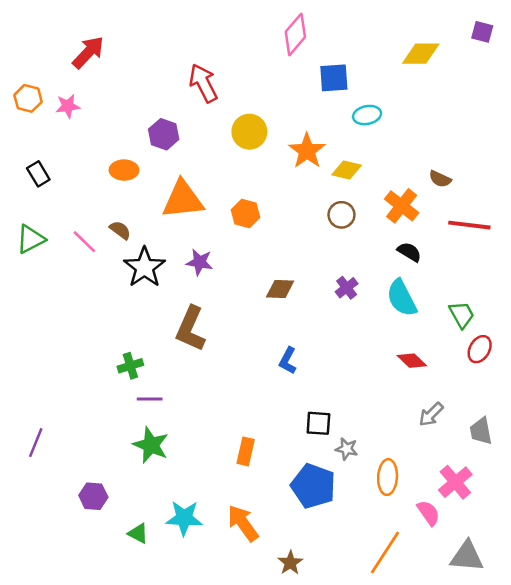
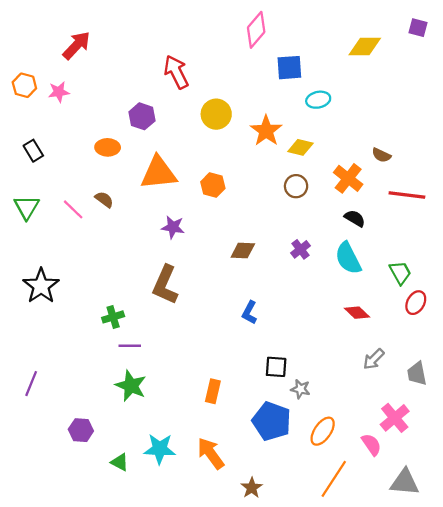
green triangle: (31, 239) -> (27, 207), turned -32
black star: (144, 267) -> (41, 286), moved
orange ellipse: (388, 477) -> (323, 431), moved, turned 32

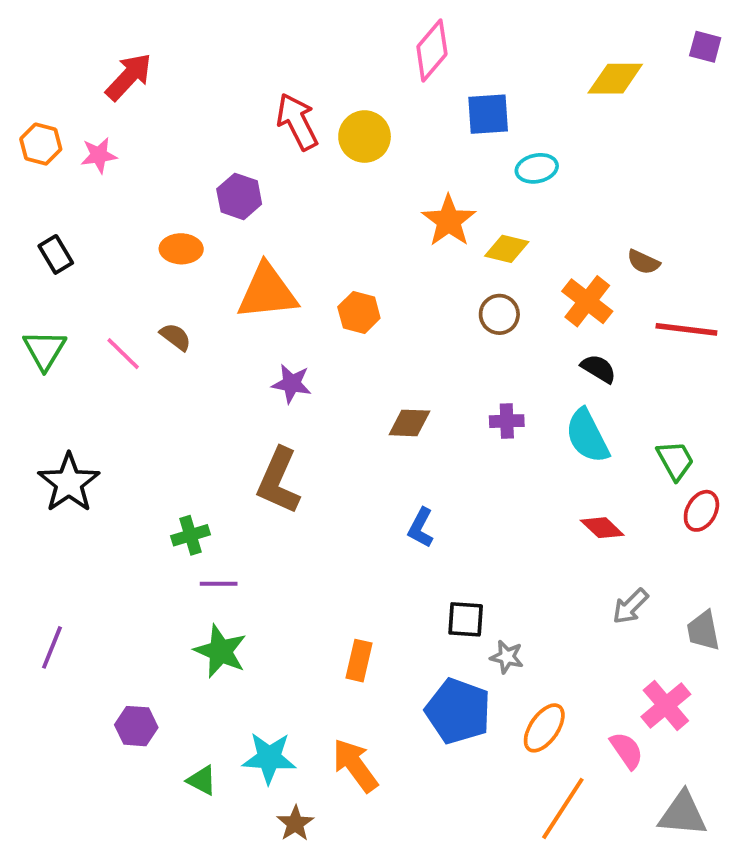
yellow circle: (216, 114) -> (365, 137), moved
purple cross: (300, 249) -> (507, 421), turned 36
brown star: (252, 488) -> (295, 823), moved

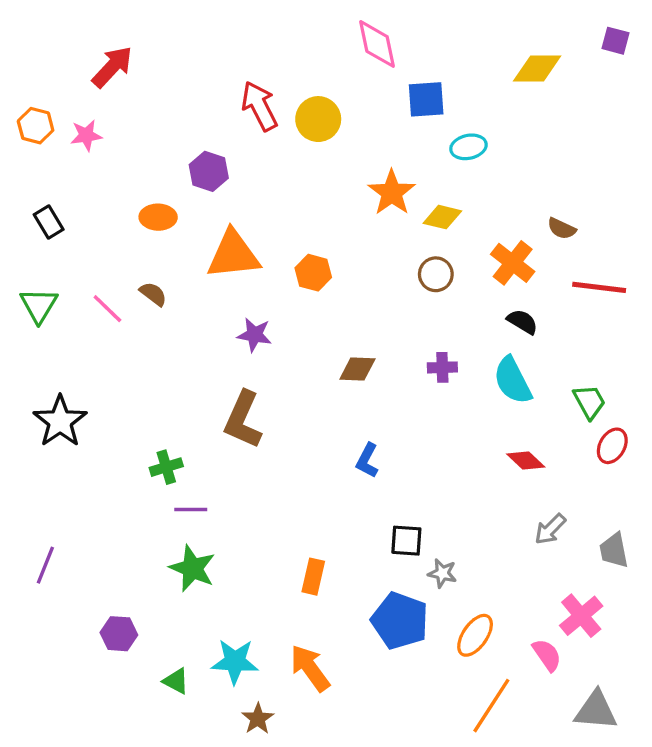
pink diamond: (432, 50) -> (377, 44), turned -52

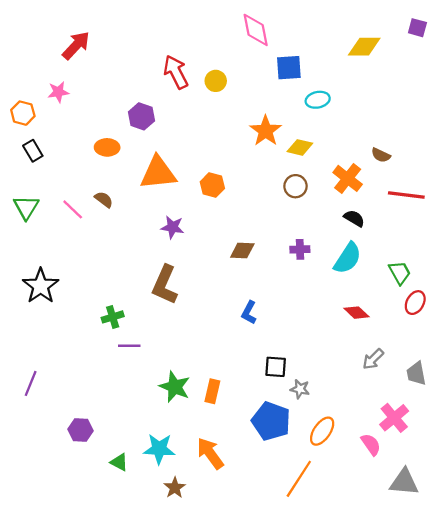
yellow circle: (318, 119) -> (216, 81), size x0.7
orange hexagon: (36, 126) -> (23, 113), moved
cyan semicircle: (513, 380) -> (348, 258), turned -120
green star: (192, 568) -> (175, 387), moved
orange line: (491, 706) -> (299, 479), moved

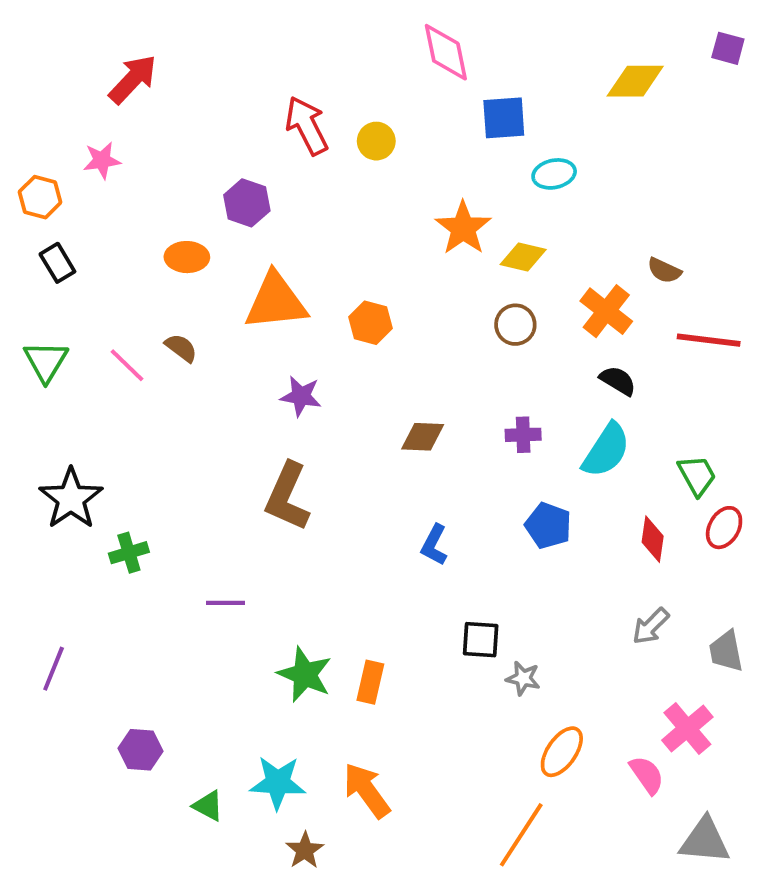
red diamond: (356, 313) -> (653, 539), moved, turned 55
green cross: (113, 317) -> (129, 553), moved
blue pentagon: (271, 421) -> (548, 526), moved, size x0.7

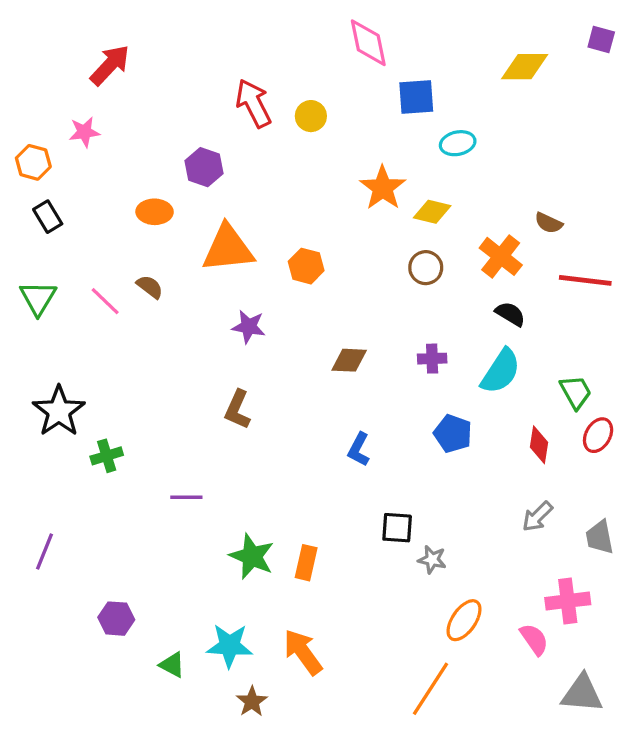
brown L-shape: (287, 497) -> (237, 410), size x0.7
pink cross: (687, 729) -> (568, 601), turned 33

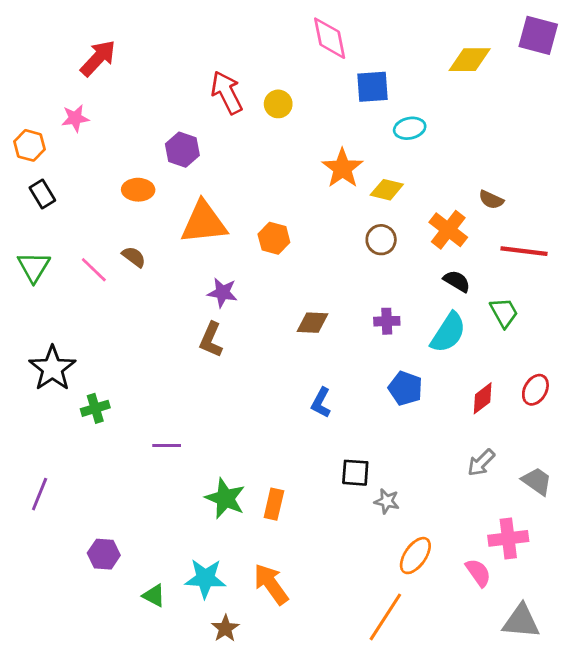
purple square: (601, 40) -> (538, 35), size x1.6
green trapezoid: (576, 392) -> (504, 313), moved
brown L-shape: (237, 410) -> (211, 340), moved
red diamond: (539, 445) -> (483, 398), turned 44
gray trapezoid: (600, 537) -> (537, 481), turned 136

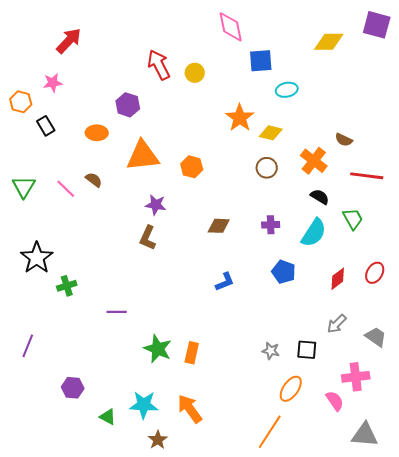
black rectangle: (42, 194) -> (46, 126), moved
blue L-shape: (321, 403) -> (225, 282), turned -140
black square: (355, 473) -> (307, 350), moved

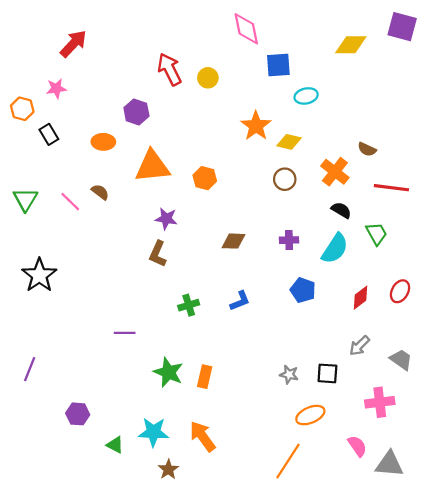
green cross: (67, 286) -> (189, 305), moved
orange ellipse: (291, 389) -> (310, 415), turned 32
pink semicircle: (335, 401) -> (357, 446), moved

